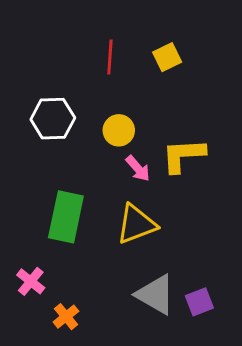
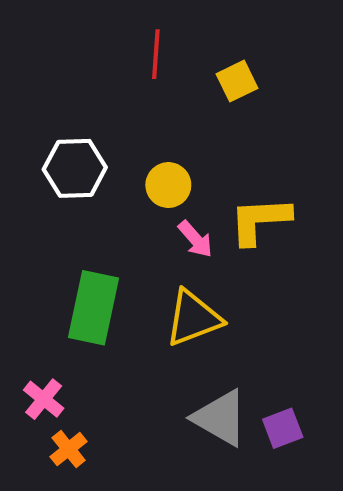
red line: (110, 57) -> (156, 54), moved
orange cross: (66, 317) -> (69, 449), moved

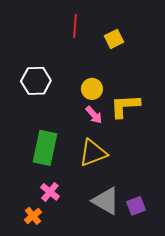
yellow circle: (168, 185) -> (92, 89), moved
pink cross: (44, 399) -> (50, 192), moved

